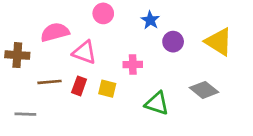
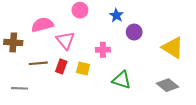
yellow triangle: (219, 42) -> (173, 48), moved
pink triangle: (84, 52) -> (65, 40), turned 30
gray diamond: (204, 90) -> (167, 85), moved

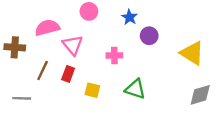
brown line: (38, 63) -> (43, 71), turned -60
yellow square: (83, 69) -> (92, 90), moved
gray diamond: (167, 85) -> (200, 95), moved, turned -55

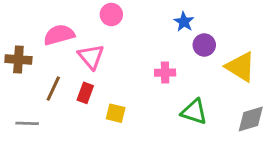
blue star: (129, 17) -> (184, 22), moved
purple circle: (149, 36) -> (204, 45), moved
pink cross: (114, 55) -> (165, 73), moved
green triangle: (135, 89) -> (194, 112), moved

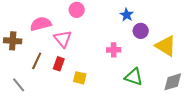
gray line: (27, 123) -> (19, 85), turned 49

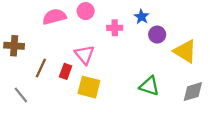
pink semicircle: (41, 24) -> (54, 17), moved
pink triangle: (63, 39) -> (85, 55), moved
pink cross: (114, 50) -> (115, 28), moved
yellow square: (80, 78) -> (89, 87), size x1.5

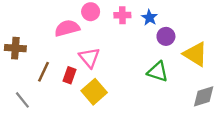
pink semicircle: (54, 17) -> (67, 28), moved
pink cross: (115, 28) -> (122, 15), moved
green triangle: (149, 86) -> (158, 72), moved
yellow square: (89, 87) -> (94, 92), turned 35

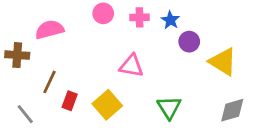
pink semicircle: (67, 28) -> (49, 30), moved
pink triangle: (89, 58) -> (131, 66), moved, turned -40
green triangle: (158, 72) -> (169, 107), moved, turned 40
red rectangle: (69, 75) -> (70, 101), moved

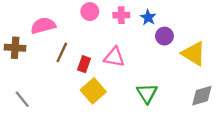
brown line: (49, 82) -> (62, 52), moved
red rectangle: (70, 101) -> (84, 64), moved

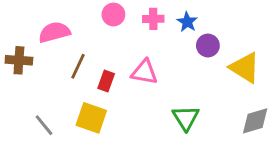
yellow square: (93, 91) -> (91, 118), moved, turned -30
gray line: (22, 99) -> (44, 125), moved

